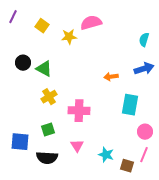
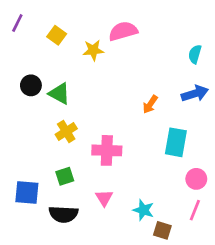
orange arrow: (111, 77) -> (150, 104), turned -48
brown square: (127, 166) -> (162, 230), moved

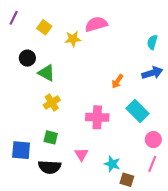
black circle: (31, 85) -> (27, 58), moved
cyan rectangle: (176, 142) -> (137, 111), turned -55
pink cross: (107, 150) -> (97, 117), moved
green square: (65, 176) -> (51, 137), turned 32

